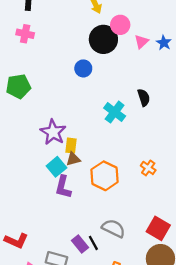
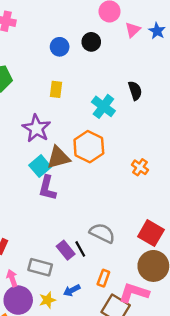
black circle: (103, 39) -> (91, 42), moved, size x0.6
blue circle: (83, 68) -> (60, 47), moved
yellow rectangle: (71, 146) -> (56, 89), moved
brown triangle: (73, 159) -> (58, 158), size x1.5
orange hexagon: (105, 176) -> (89, 147), moved

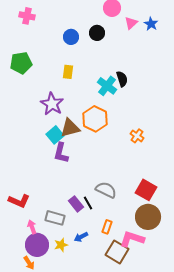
black semicircle: (135, 91) -> (122, 79), moved

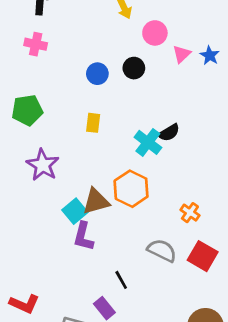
black semicircle: (122, 79) -> (169, 133), turned 77
purple star: (52, 104) -> (43, 165), moved
gray semicircle: (106, 190) -> (162, 250), moved
red square: (146, 190) -> (203, 256), moved
black line: (88, 203) -> (121, 280), moved

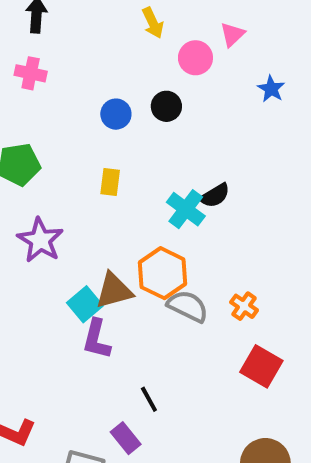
pink triangle: (182, 54) -> (232, 34), moved
gray semicircle: (162, 250) -> (188, 306), moved

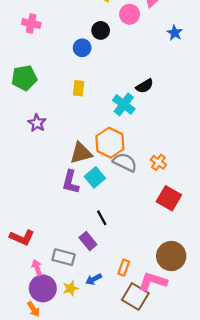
black circle: (166, 106) -> (101, 30), moved
black semicircle: (215, 196) -> (145, 86), moved
purple star: (40, 240) -> (37, 123), size x0.7
cyan square: (85, 304) -> (95, 177), moved

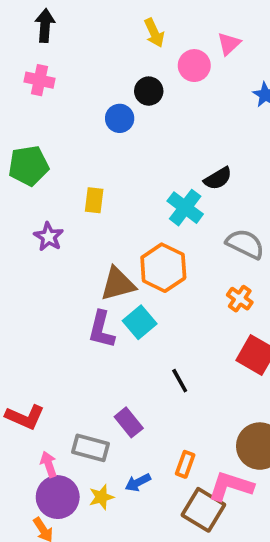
yellow rectangle: (79, 88) -> (94, 200), moved
gray semicircle: (125, 162) -> (245, 244), moved
black line: (102, 218) -> (180, 381), moved

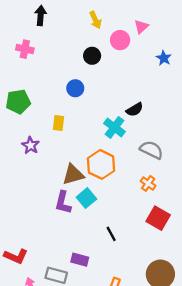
black arrow: (45, 25) -> (41, 15), moved
blue circle: (120, 118) -> (75, 88), moved
purple rectangle: (129, 422) -> (80, 260), turned -36

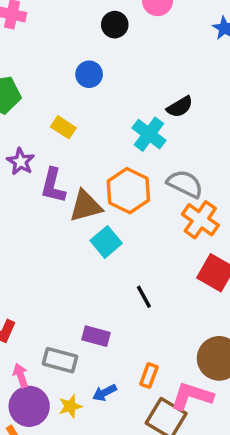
yellow rectangle: (58, 123) -> (63, 127), turned -64
gray semicircle: (151, 150) -> (185, 184), moved
orange cross: (148, 183) -> (200, 220), size x1.5
purple L-shape: (63, 203) -> (53, 186), moved

